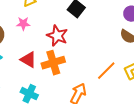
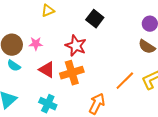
pink star: (23, 24) -> (36, 44), moved

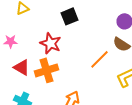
black square: (95, 19) -> (70, 16), turned 30
orange line: (125, 81) -> (100, 59), moved

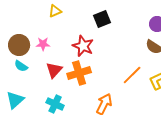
orange line: (100, 59) -> (132, 75), moved
red triangle: (22, 67) -> (54, 70), turned 42

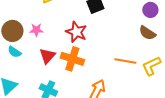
orange cross: (79, 73) -> (72, 59), turned 35
orange line: (132, 75) -> (125, 61), turned 55

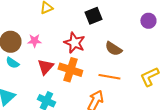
brown semicircle: (147, 33) -> (113, 49), moved
orange line: (125, 61) -> (109, 77), moved

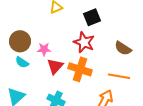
black square: (93, 16) -> (92, 17), moved
pink star: (34, 41) -> (44, 49), moved

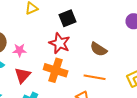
red triangle: (55, 66) -> (23, 75), moved

